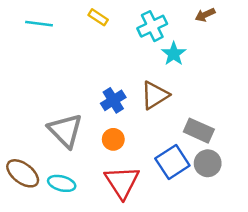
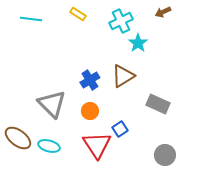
blue square: (172, 162) -> (120, 129), moved, size x0.6
gray circle: (208, 163) -> (165, 155), moved

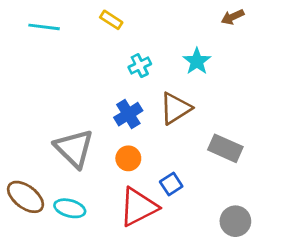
cyan cross: (121, 21) -> (140, 66), moved, size x0.7
red triangle: (97, 145) -> (138, 207), turned 36

